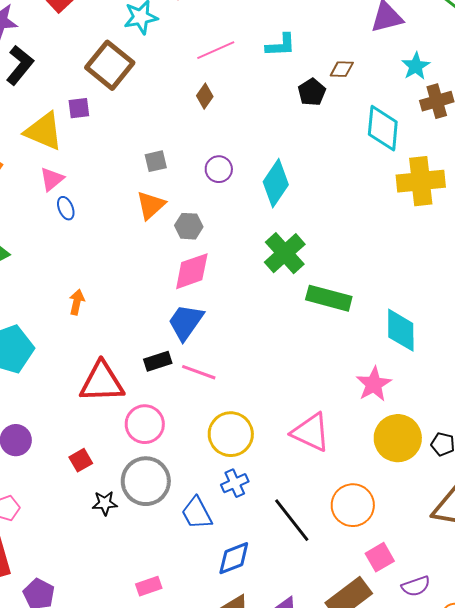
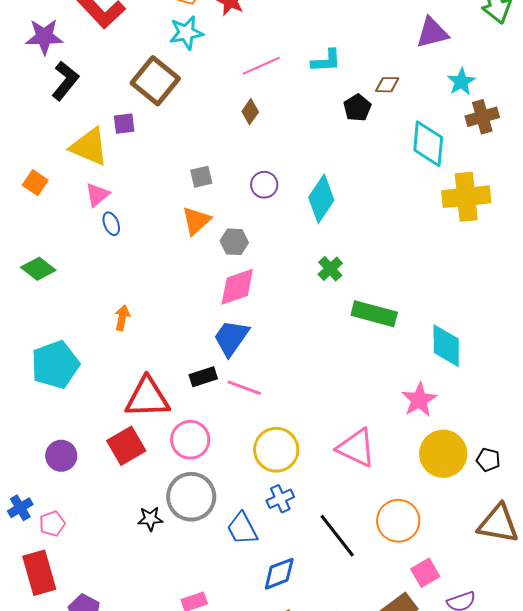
green cross: (285, 253) -> (330, 269), size x0.6
red square: (81, 460) -> (126, 446), moved, size x1.6

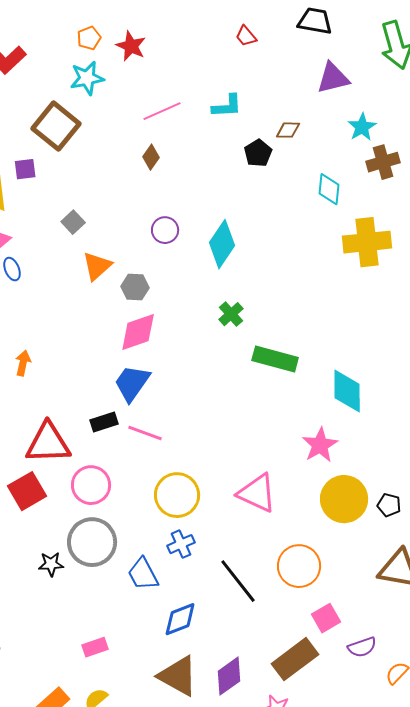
cyan diamond: (428, 144) -> (329, 189), size x0.7
gray square: (201, 177) -> (73, 222), moved, turned -30

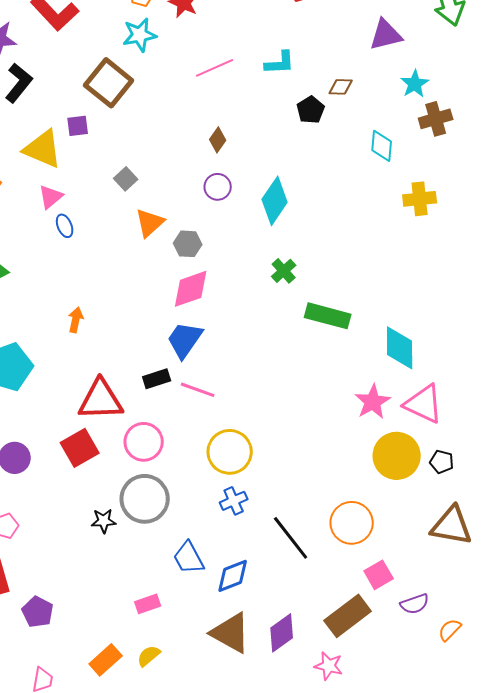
brown diamond: (151, 157) -> (218, 140), moved
yellow cross: (367, 242) -> (420, 199), size x0.7
pink triangle: (257, 493) -> (424, 404), moved
blue trapezoid: (143, 574) -> (189, 558), moved

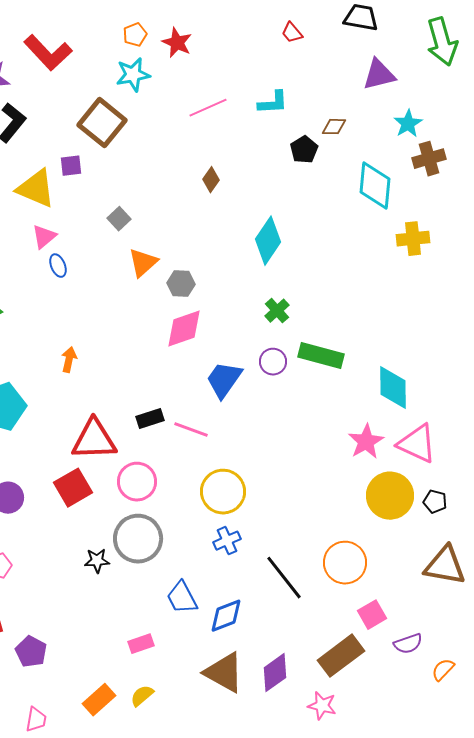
cyan diamond: (382, 146) -> (375, 186), size x1.5
purple circle: (218, 187) -> (273, 362), moved
blue trapezoid: (185, 340) -> (224, 380), moved

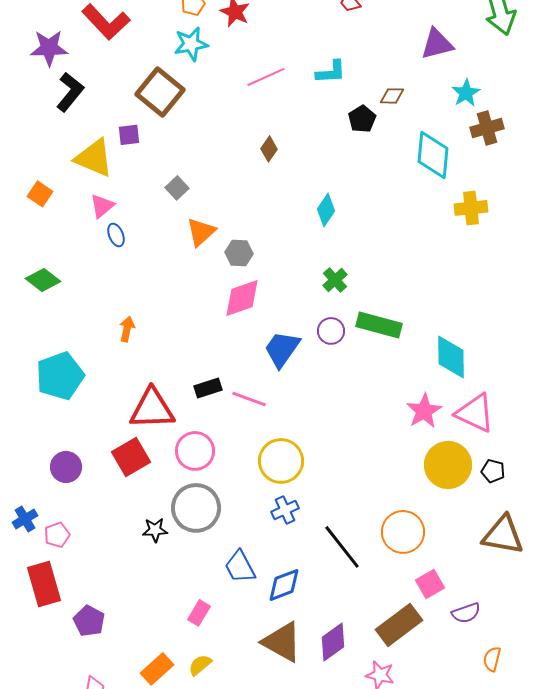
cyan diamond: (268, 241) -> (326, 210), size x0.7
pink rectangle: (141, 644) -> (199, 613), turned -40
orange semicircle: (443, 670) -> (492, 659), moved, turned -30

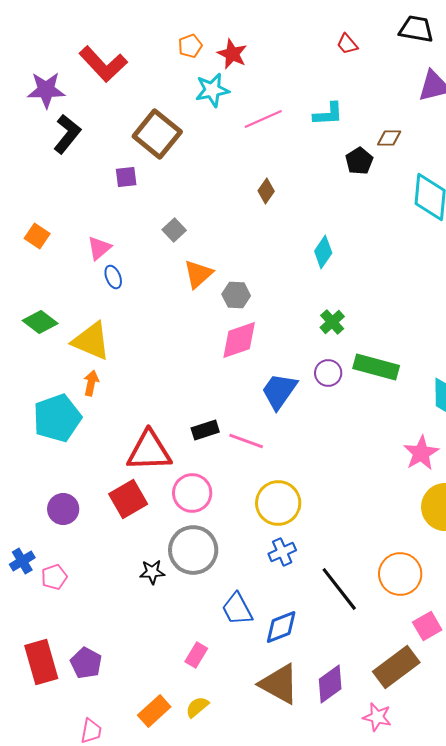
cyan star: (191, 44) -> (212, 90), moved
yellow triangle: (94, 158) -> (91, 341), moved
orange arrow: (127, 329) -> (91, 383), moved
red rectangle: (44, 584) -> (41, 662), moved

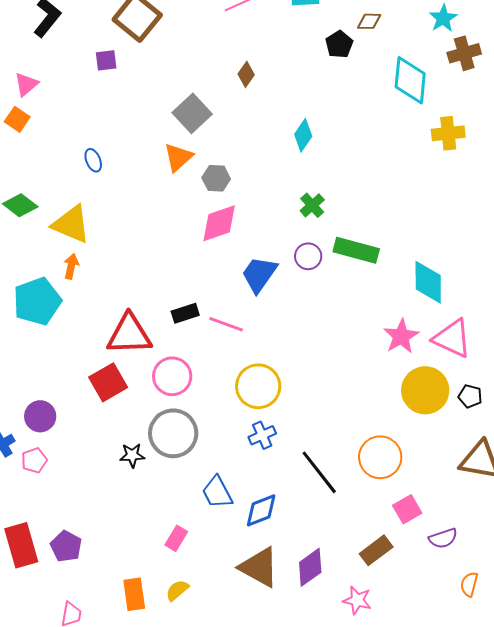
gray square: (174, 230) -> (192, 113), moved, size x1.6
pink triangle: (99, 248) -> (26, 84), moved
purple circle: (63, 509) -> (40, 416), moved
brown rectangle: (396, 667) -> (376, 550), size x0.7
orange rectangle: (154, 711) -> (134, 594), turned -56

